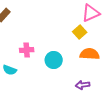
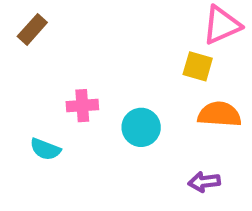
yellow square: (80, 32) -> (198, 66), turned -32

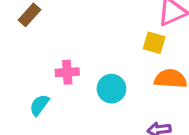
cyan semicircle: (45, 149) -> (39, 105), turned 105

